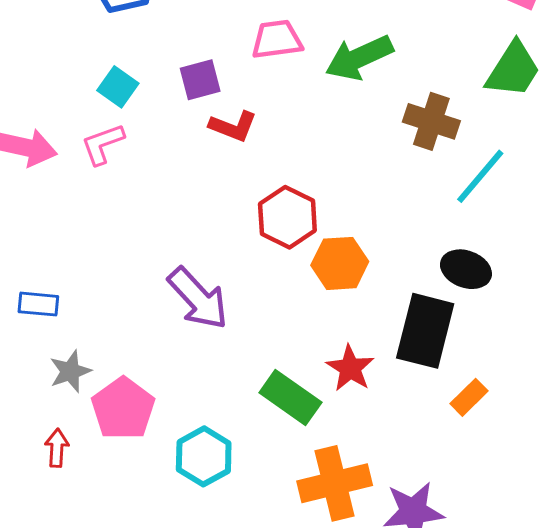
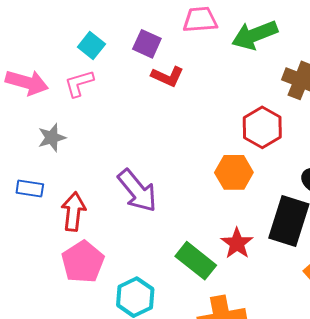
purple square: (200, 80) -> (147, 44), turned 36
red hexagon: (287, 217) -> (262, 127), moved
gray star: (70, 371) -> (52, 138), moved
red arrow: (57, 448) -> (74, 212), moved, size x1.5

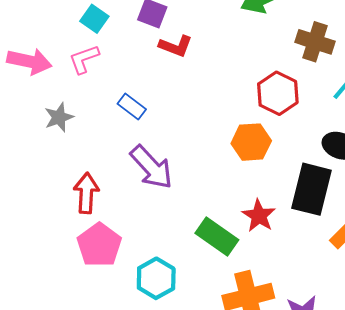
blue rectangle: (30, 188) -> (132, 107), moved, turned 32

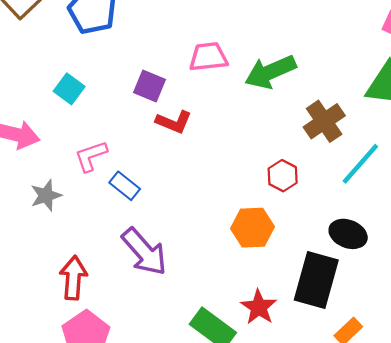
cyan square: (94, 19) -> (69, 89), moved
brown cross: (315, 42) -> (324, 121), turned 36
pink L-shape: (84, 59) -> (91, 156), moved
red hexagon: (278, 93) -> (283, 176), size x0.7

